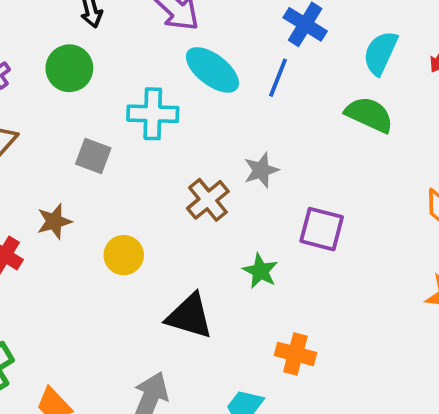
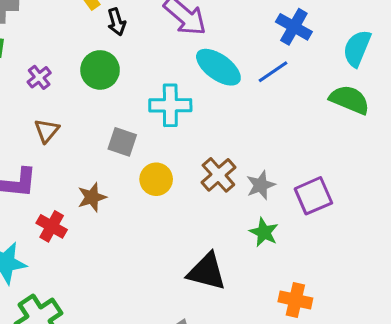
blue line: (278, 78) -> (273, 72), turned 36
gray star: (261, 170) -> (261, 185), moved
purple square: (322, 229) -> (313, 196), turned -36
yellow circle: (124, 255) -> (156, 179), moved

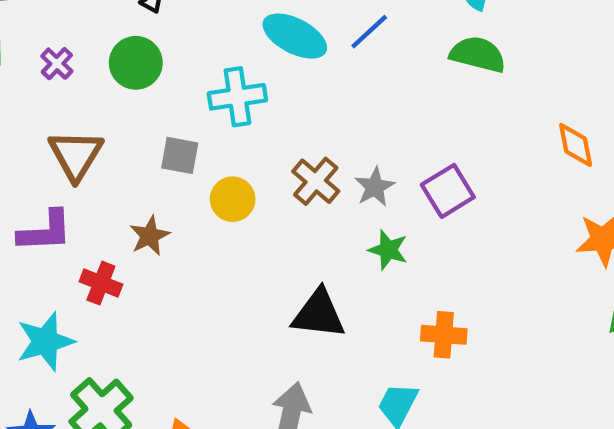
purple cross: (39, 77) -> (57, 64), moved
brown triangle: (47, 131) -> (76, 155), size x1.6

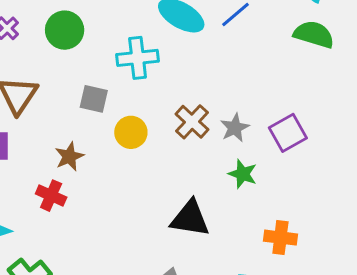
red cross: (101, 283) -> (51, 196), moved

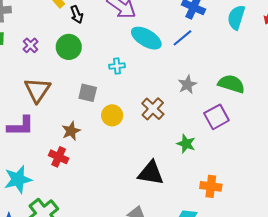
green semicircle: (314, 34) -> (231, 84), moved
cyan cross: (138, 58) -> (117, 66), size x0.6
gray star: (235, 128) -> (187, 85), moved

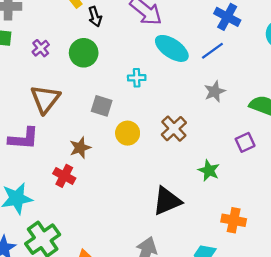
gray star: (187, 85) -> (215, 91), moved
purple square: (216, 117) -> (245, 142), size x0.7
black triangle: (151, 173) -> (167, 201), turned -36

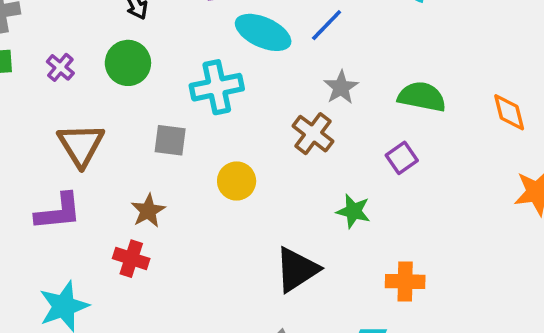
cyan cross: (137, 78) -> (217, 87), size x1.8
brown cross: (174, 129) -> (313, 134), moved
yellow circle: (128, 133) -> (237, 181), moved

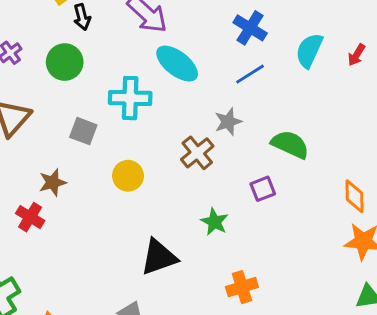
blue line: (327, 25) -> (250, 74), moved
orange diamond: (509, 112) -> (355, 196), moved
orange cross: (405, 281) -> (242, 287), turned -32

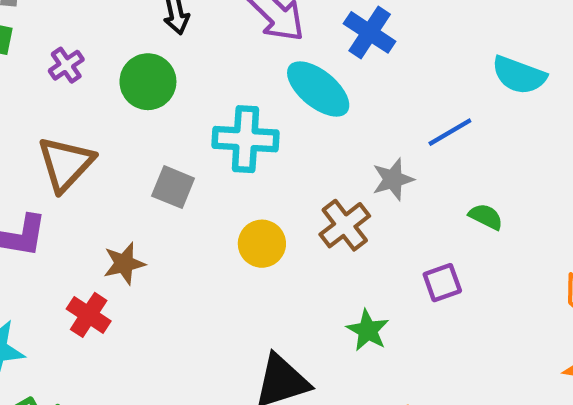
blue cross: (250, 28) -> (370, 32), moved
cyan semicircle: (309, 50) -> (519, 75), turned -96
blue line: (250, 74) -> (450, 132), moved
green semicircle: (290, 144) -> (486, 217), size x0.6
yellow circle: (128, 176) -> (262, 244), moved

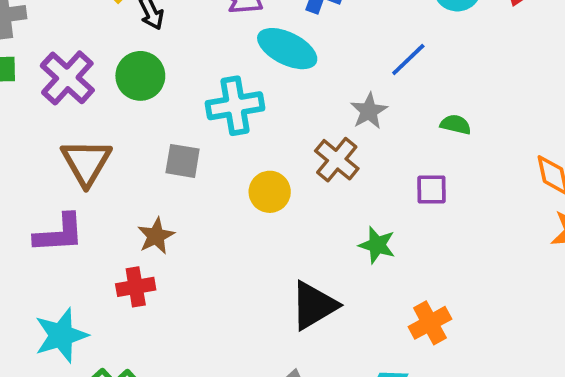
purple cross: (66, 65) -> (67, 78), size x1.8
purple square: (442, 283) -> (431, 190), turned 32
red cross: (89, 315) -> (136, 287), turned -30

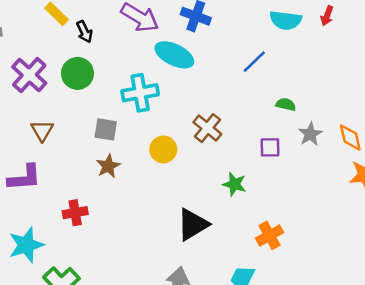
gray star: (369, 111) -> (310, 134), moved
brown triangle: (86, 162) -> (42, 131), size x0.7
brown star: (156, 236) -> (108, 166), moved

